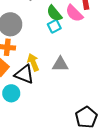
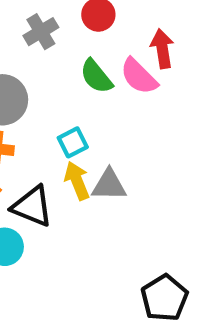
cyan square: (54, 26) -> (73, 142), moved
yellow arrow: (33, 62) -> (77, 181), moved

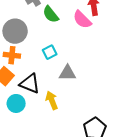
green semicircle: (96, 76) -> (51, 14), moved
yellow arrow: (77, 181) -> (52, 100), moved

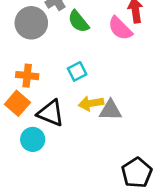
gray circle: (15, 31) -> (31, 23), moved
gray triangle: (67, 73) -> (110, 110), moved
yellow arrow: (52, 100) -> (91, 103), moved, turned -78

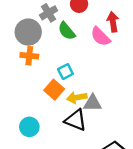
orange cross: (27, 76) -> (29, 56), moved
orange square: (17, 103) -> (54, 90), moved
black triangle: (51, 113) -> (76, 120), moved

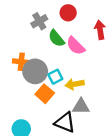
gray circle: (28, 32) -> (35, 71), moved
pink semicircle: (100, 37) -> (76, 46), moved
yellow arrow: (77, 98) -> (75, 84), moved

